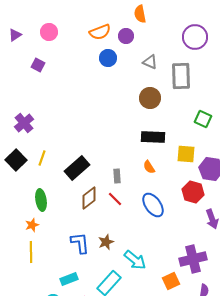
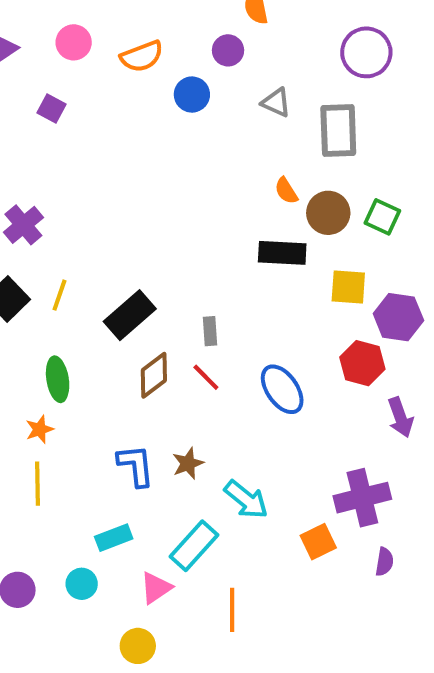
orange semicircle: (100, 32) -> (142, 56), moved
brown circle: (150, 98) -> (328, 213), moved
orange semicircle: (149, 167) -> (286, 191), moved

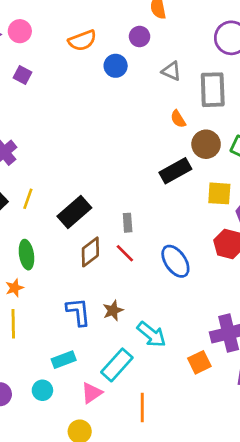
pink circle: (74, 42) -> (20, 31), moved
orange semicircle: (286, 191) -> (178, 119), moved
black rectangle: (282, 253) -> (175, 171), turned -32

